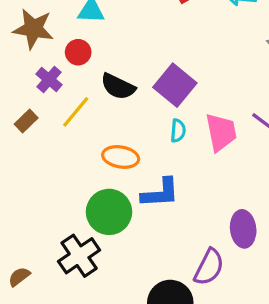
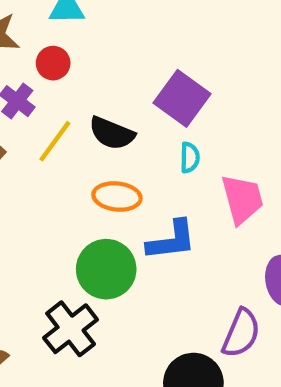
black semicircle: (118, 87) -> (112, 133), moved
pink trapezoid: (221, 132) -> (242, 199), moved

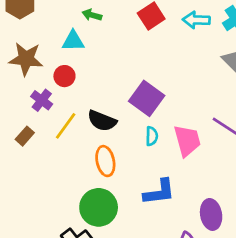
orange ellipse: (117, 197) -> (105, 161), turned 72
pink trapezoid: (242, 199) -> (187, 141), moved
blue L-shape: (171, 240) -> (159, 192), moved

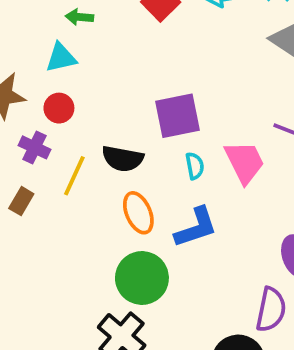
purple square: (147, 98) -> (177, 116), turned -36
blue L-shape: (159, 192) -> (196, 227), moved

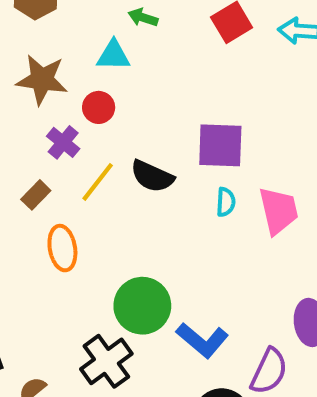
orange ellipse: (138, 213) -> (62, 248), moved
blue L-shape: (196, 227) -> (202, 340), moved, turned 45

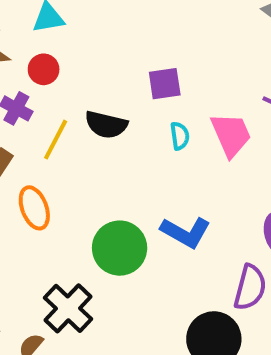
purple square: (220, 145) -> (165, 84), size x0.7
blue L-shape: (202, 340) -> (186, 232), moved
black cross: (106, 361) -> (68, 308), moved

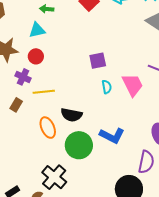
black semicircle: (106, 125) -> (71, 115), moved
yellow line: (56, 140) -> (44, 92), turned 60
orange ellipse: (34, 208) -> (48, 128), moved

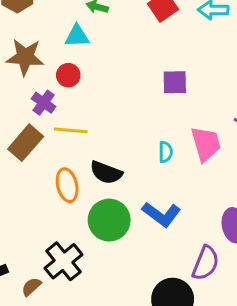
purple square: (98, 61) -> (175, 82), moved
cyan semicircle: (107, 87) -> (166, 152), moved
brown rectangle: (16, 105) -> (26, 143), size x1.6

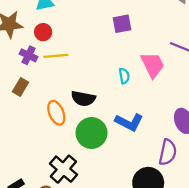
yellow line: (71, 130) -> (56, 56), moved
brown rectangle: (26, 143) -> (20, 87), size x0.7

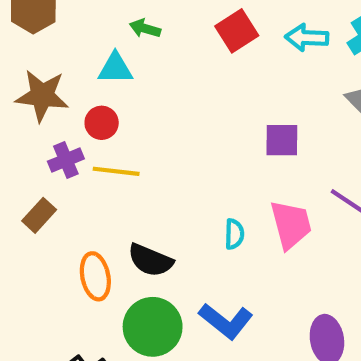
purple square: (122, 24) -> (282, 140), moved
purple cross: (28, 55) -> (66, 160), turned 30

